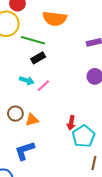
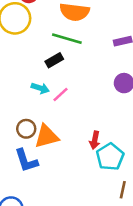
green line: (33, 40) -> (67, 39), moved
orange triangle: (32, 120) -> (47, 136), size x1.5
blue L-shape: (25, 151) -> (26, 161), moved, turned -90

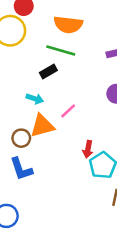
pink line: (60, 95) -> (68, 111), moved
orange triangle: (47, 136) -> (42, 126), moved

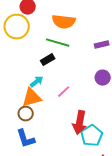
cyan arrow: (35, 99) -> (37, 82), turned -56
orange triangle: (42, 126) -> (32, 98), moved
red arrow: (88, 149) -> (80, 123), size x1.6

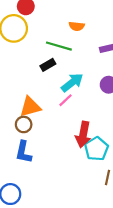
orange semicircle: (64, 22) -> (77, 26), moved, size x0.6
cyan arrow: (37, 82) -> (72, 83), moved, size x1.5
blue L-shape: (26, 139) -> (24, 152), turned 30

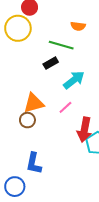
pink line: (66, 100) -> (65, 107), moved
blue L-shape: (24, 152) -> (34, 163), moved

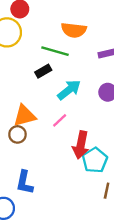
orange semicircle: (78, 26) -> (74, 30), size x1.5

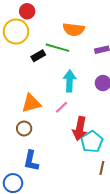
black rectangle: (43, 71) -> (38, 56), moved
cyan arrow: (69, 90) -> (70, 81), turned -50
brown circle: (17, 134) -> (24, 128), moved

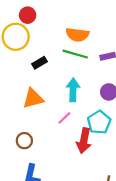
green line: (57, 48) -> (75, 54), moved
orange triangle: (31, 103) -> (33, 98), moved
cyan pentagon: (92, 142) -> (99, 122), moved

